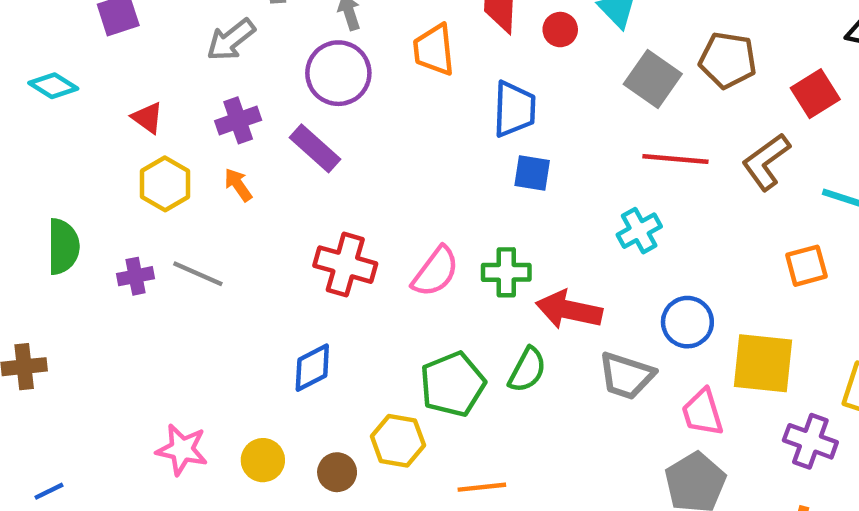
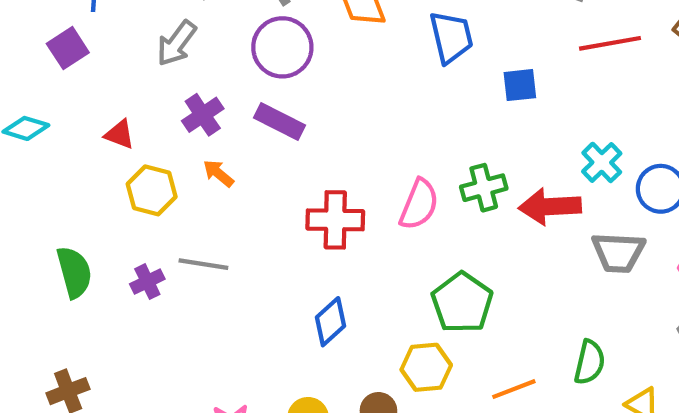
blue square: (532, 173) -> (520, 85), moved
cyan cross: (639, 231) -> (602, 162), moved
green semicircle: (527, 370) -> (590, 362), moved

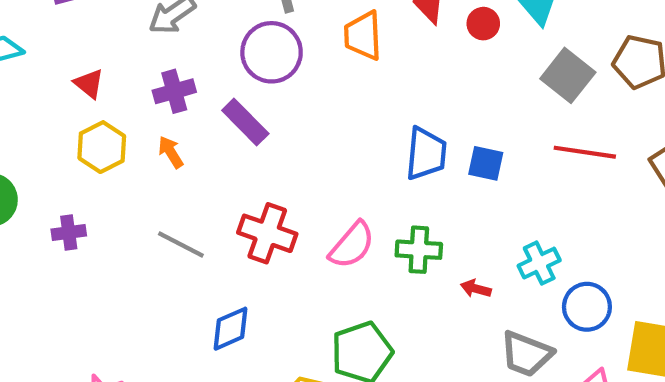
blue trapezoid: (451, 37) -> (426, 154), moved
red arrow: (550, 207) -> (476, 289), size x0.5
gray line: (203, 264) -> (181, 245), moved

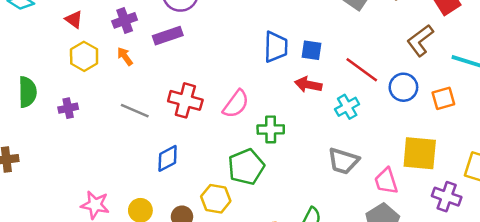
purple rectangle: (245, 122) -> (168, 36), turned -60
red line: (585, 152) -> (362, 70), moved, turned 32
green cross: (419, 250) -> (271, 129), moved
red arrow: (476, 289) -> (308, 85), moved, size x1.5
blue circle: (587, 307) -> (403, 87), moved

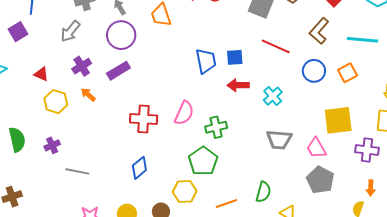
red line: (362, 70) -> (276, 46), moved
gray line: (135, 111) -> (77, 171), moved

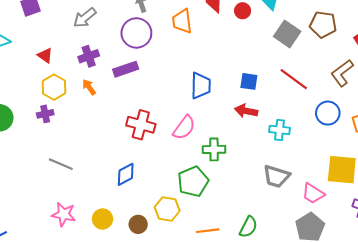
blue trapezoid: (206, 61) -> (201, 86), moved
cyan cross: (273, 96) -> (280, 130), turned 36
purple cross: (52, 145) -> (45, 114), moved
pink trapezoid: (316, 148) -> (313, 194), turned -40

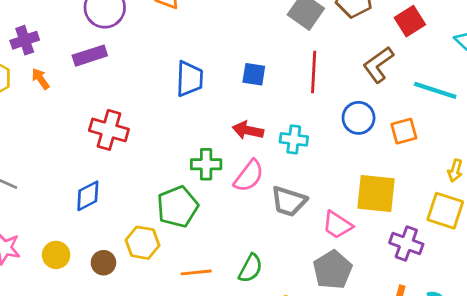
purple cross: (89, 56) -> (25, 40), moved
red line: (294, 79) -> (314, 72), turned 56
red arrow: (246, 111) -> (248, 130), moved
pink semicircle: (184, 128) -> (249, 176), moved

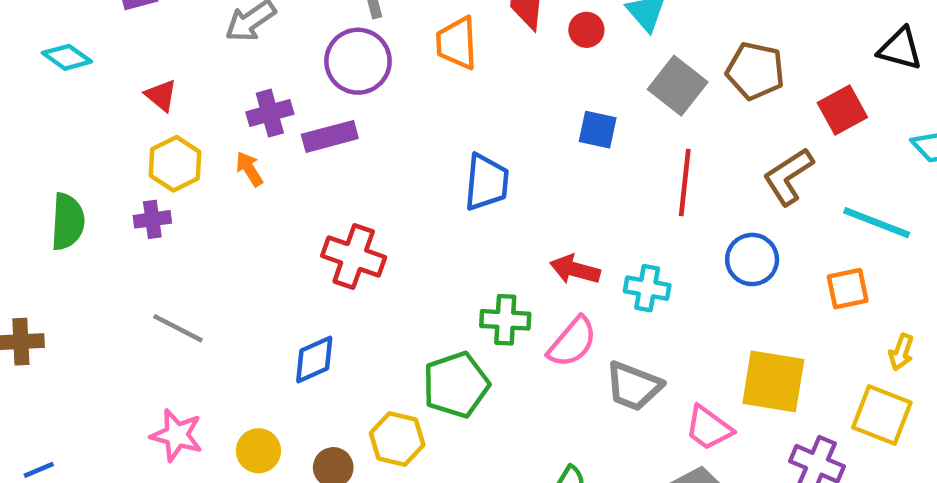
purple cross: (25, 40) -> (270, 113), moved
blue square: (254, 74) -> (598, 130), moved
orange square: (404, 131) -> (848, 289), moved

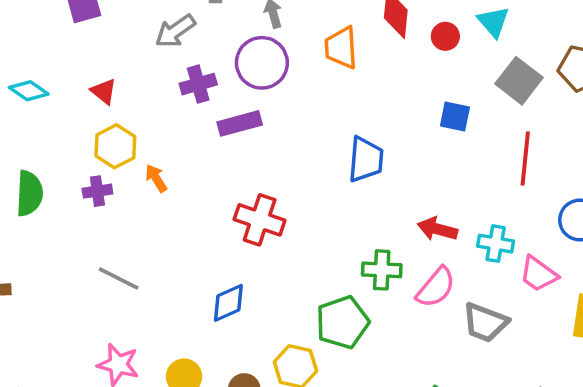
cyan diamond: (67, 57) -> (29, 91), moved
purple cross: (270, 113) -> (198, 84), moved
orange arrow: (249, 169) -> (156, 178), moved
pink trapezoid: (709, 428) -> (538, 274), moved

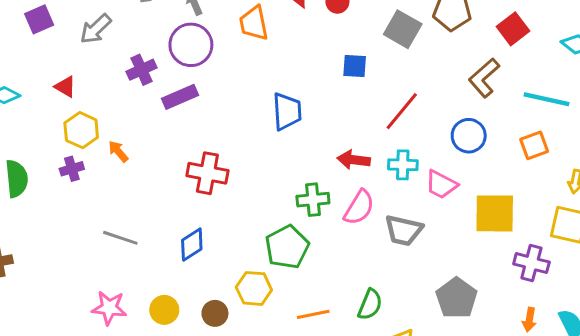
gray arrow: (175, 31) -> (96, 29), moved
red line: (525, 158) -> (402, 111), moved, turned 42
gray line: (119, 279) -> (120, 238), moved

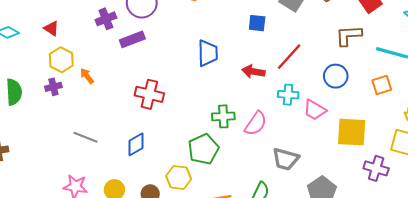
brown L-shape: (484, 78) -> (349, 36), turned 36
red arrow: (354, 160) -> (253, 72), moved
gray trapezoid: (404, 230) -> (286, 159), moved

